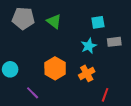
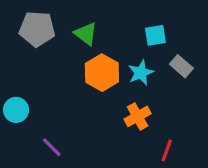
gray rectangle: (114, 42) -> (181, 66), turned 48
orange hexagon: (55, 68) -> (102, 73), moved

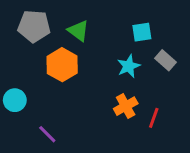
orange hexagon: (102, 73) -> (62, 65), moved
red line: (167, 150) -> (154, 118), moved

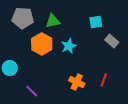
green triangle: (78, 31) -> (53, 21), turned -49
cyan star: (129, 66) -> (69, 46), moved
orange cross: (126, 106) -> (77, 82), moved, turned -35

